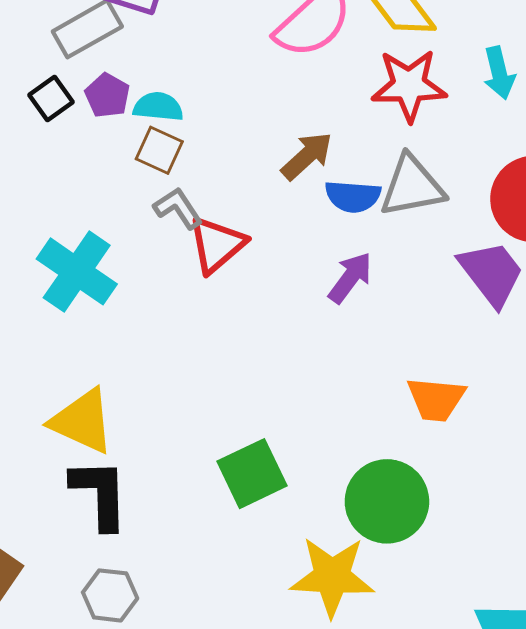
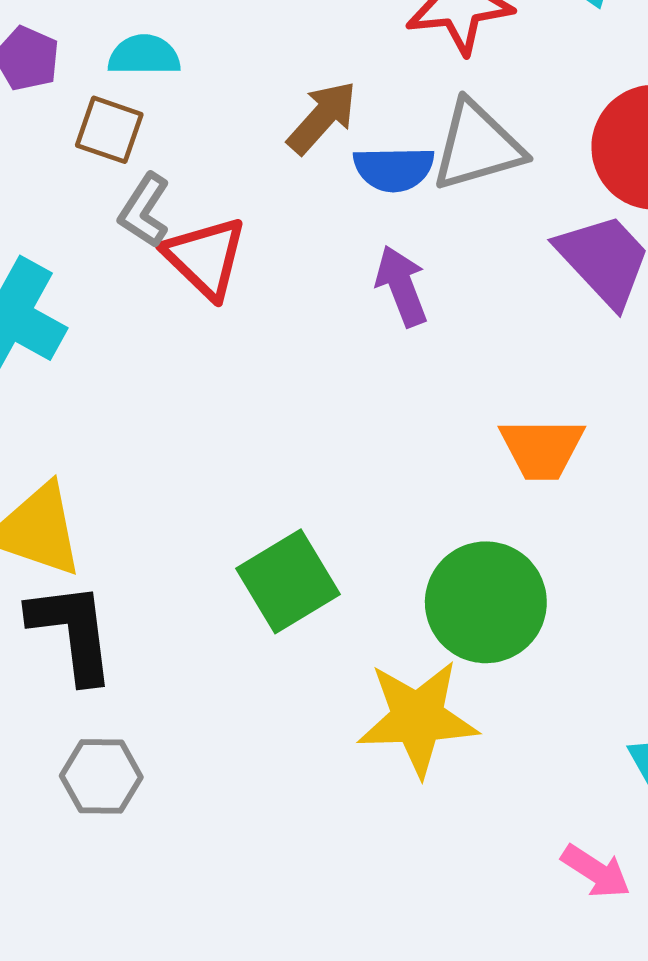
cyan semicircle: (158, 107) -> (144, 55), moved
gray L-shape: (178, 208) -> (144, 210), turned -108
red triangle: (217, 245) -> (205, 257), turned -30
purple arrow: (350, 278) -> (402, 286), turned -52

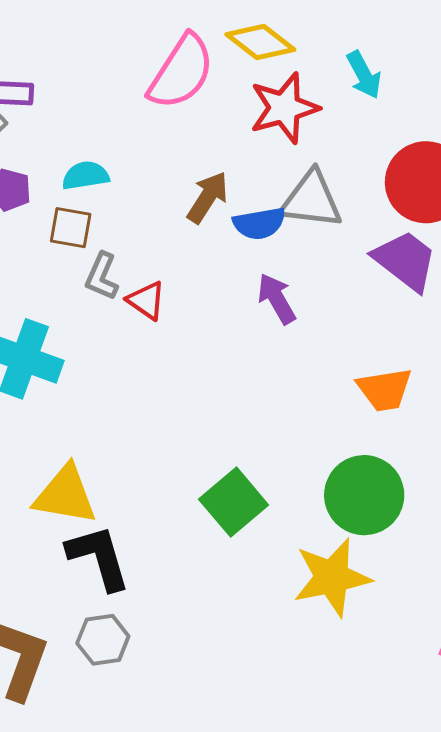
gray triangle: (477, 146) -> (311, 200), turned 32
red triangle: (205, 257) -> (146, 300), size x0.7
gray hexagon: (101, 776) -> (103, 640), moved

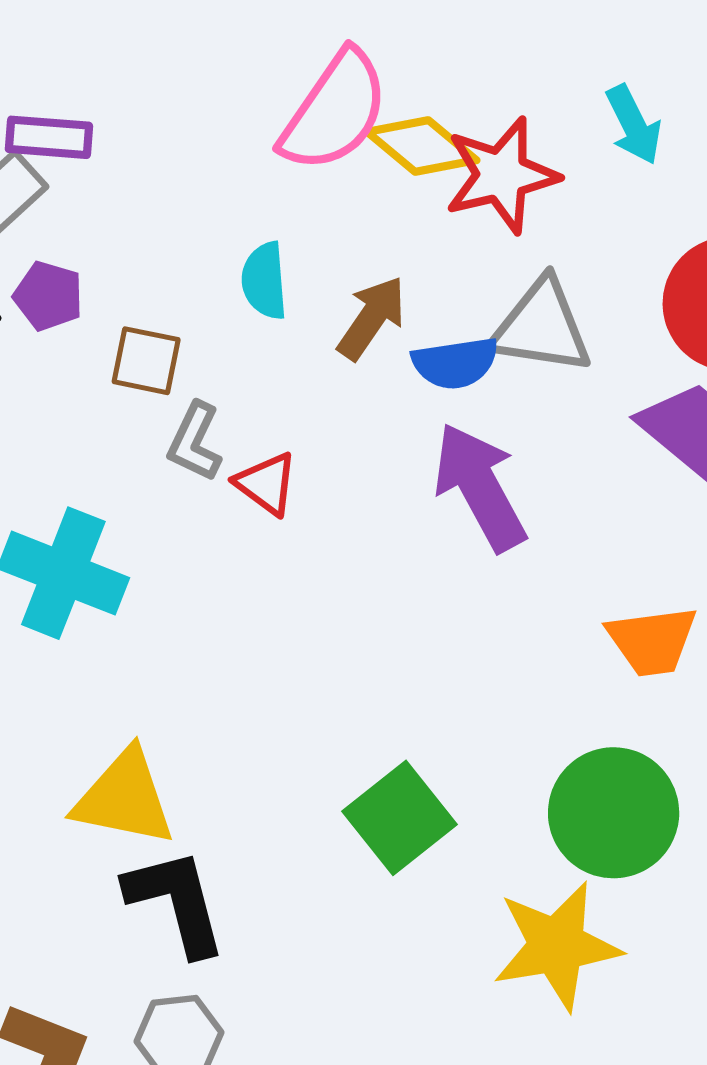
yellow diamond: (260, 42) -> (422, 146), moved
cyan semicircle: (85, 176) -> (264, 281), moved, turned -87
purple arrow: (277, 299) -> (480, 487), size x1.5

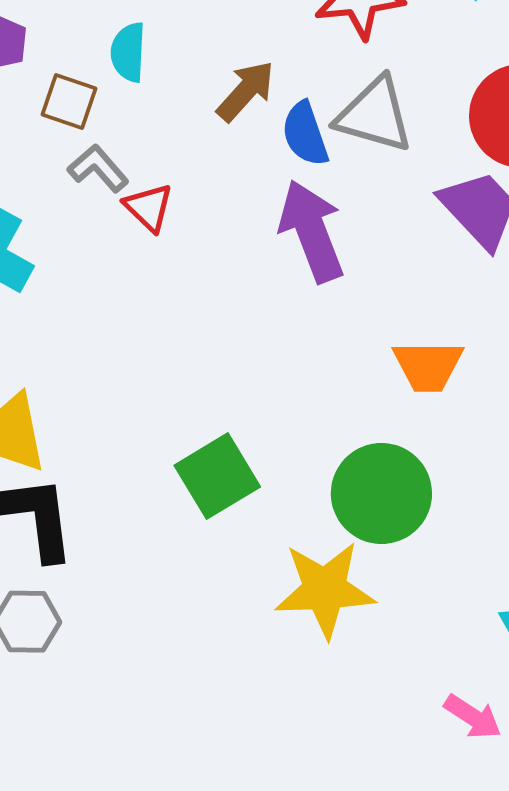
cyan semicircle: (264, 281) -> (128, 52), moved
blue semicircle: (455, 363) -> (305, 134), turned 72
gray L-shape: (195, 442) -> (98, 168), turned 106

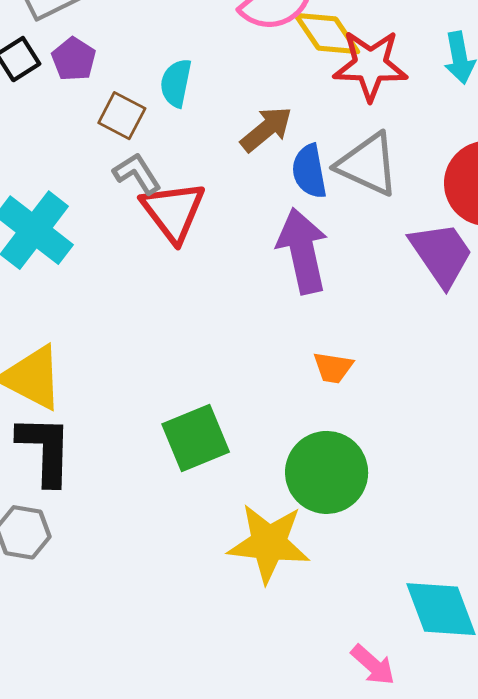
red triangle: (149, 207) -> (173, 211), size x1.6
orange trapezoid: (428, 366) -> (333, 368), moved, size x0.7

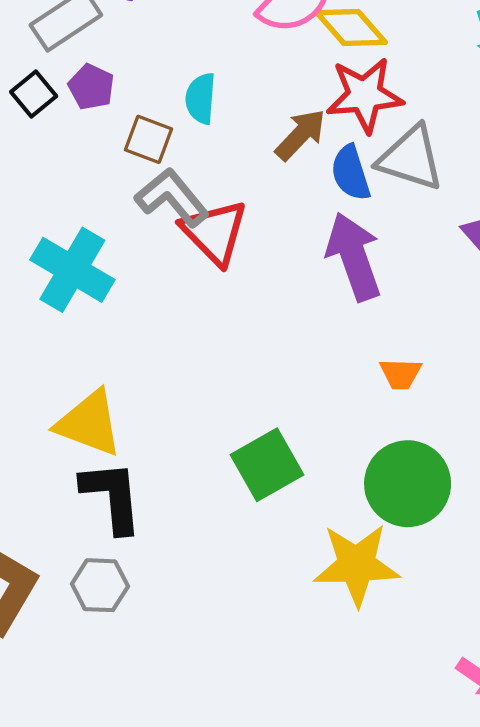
red star: (370, 65) -> (365, 95), moved
gray L-shape: (137, 173) -> (172, 197), size x1.4

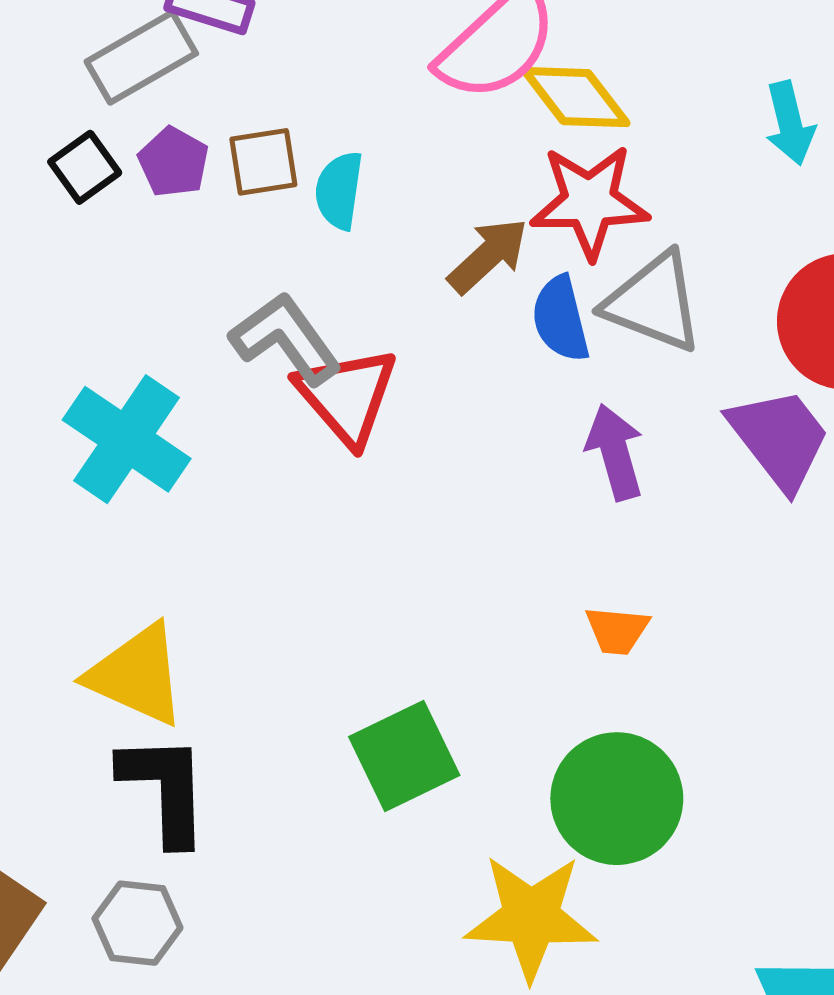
brown square: (149, 139) -> (263, 162), moved, turned -33
purple arrow: (354, 257) -> (615, 452), moved, size x0.7

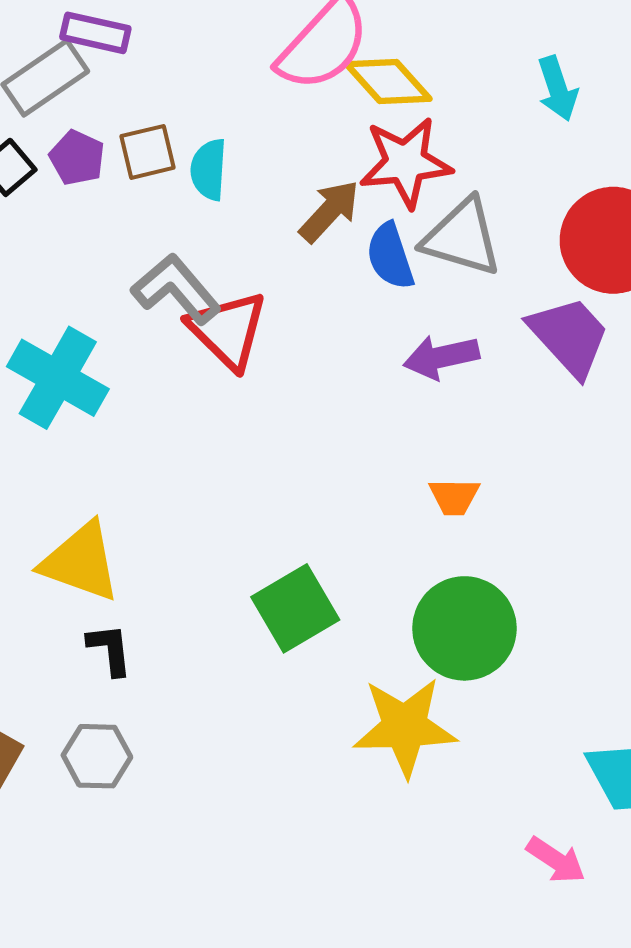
purple arrow: (615, 452) -> (441, 357), turned -82
black L-shape: (165, 789) -> (110, 649), size x0.6

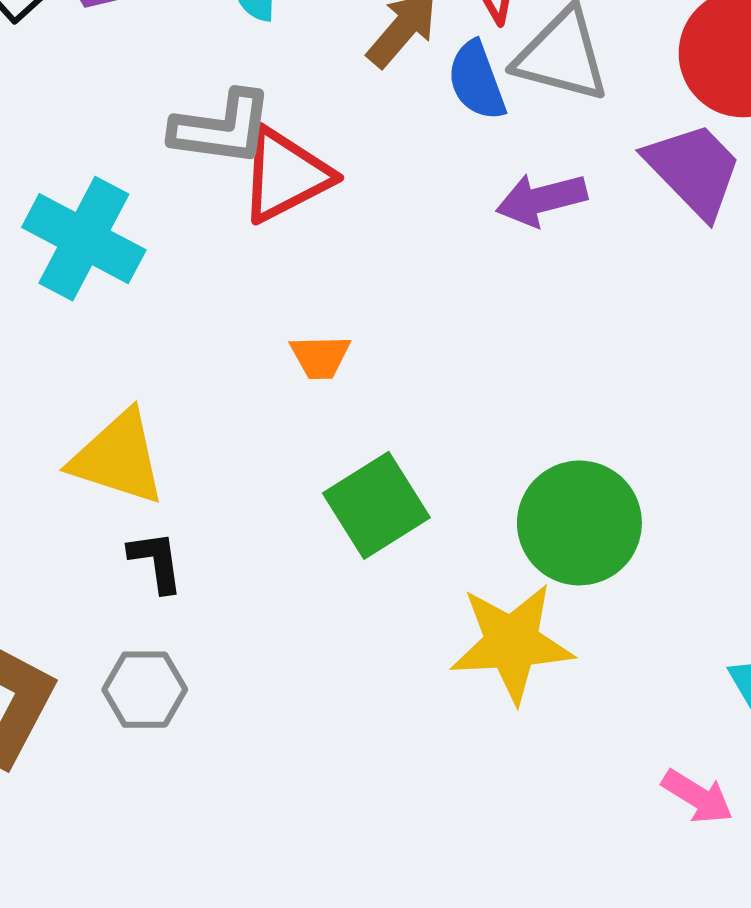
gray L-shape: (176, 289) -> (222, 128), turned 140
red triangle: (228, 330) -> (285, 175), turned 50
orange trapezoid: (454, 497) -> (320, 357), moved

